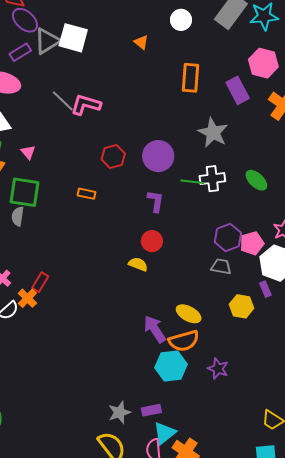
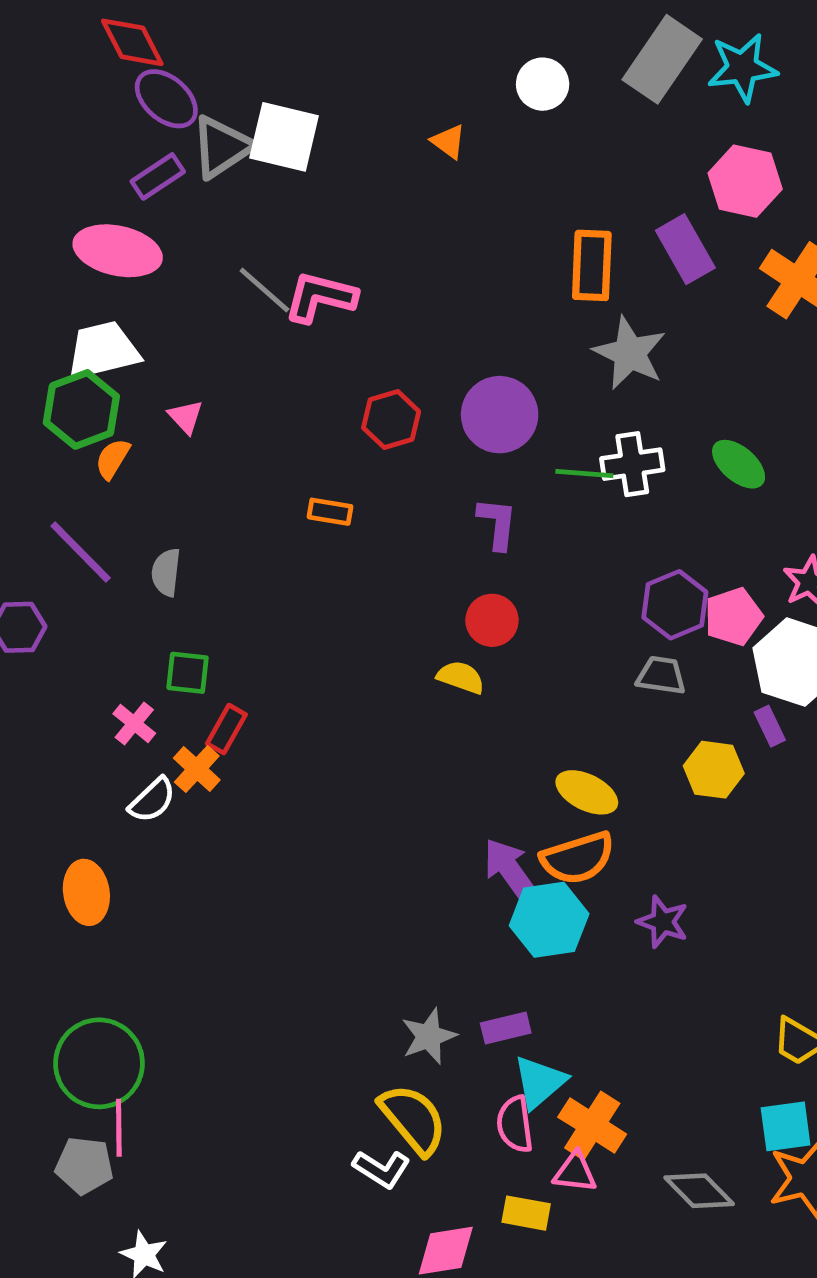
orange rectangle: (191, 78) -> (592, 265), moved
green square: (24, 192) -> (188, 673), moved, size x0.6
purple arrow: (155, 329) -> (511, 871), moved

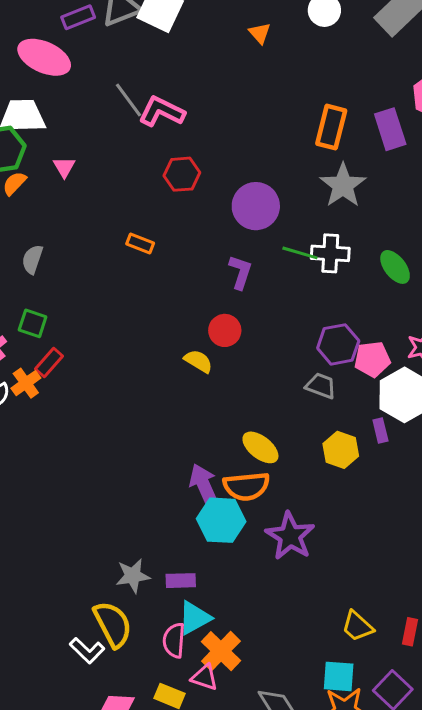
red hexagon: (391, 420) -> (182, 174), moved
purple star: (663, 922) -> (290, 536), size x1.5

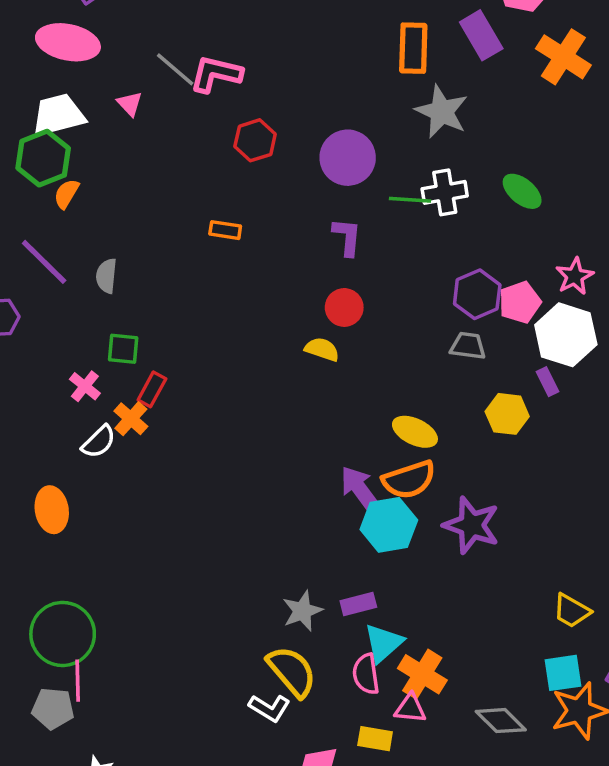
pink triangle: (64, 167) -> (130, 104), moved

